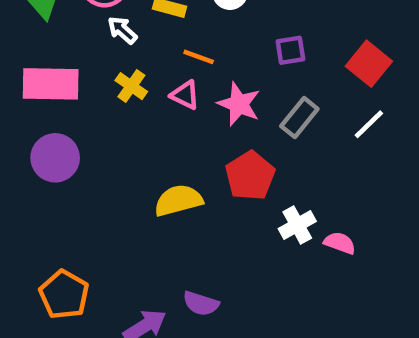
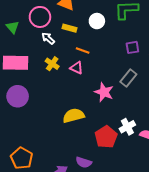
purple square: (290, 50) -> (132, 47), moved
pink star: (239, 104) -> (104, 92), moved
red pentagon: (250, 176) -> (106, 137), moved

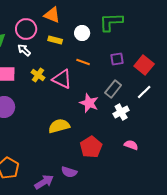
white arrow: (48, 38) -> (24, 50), moved
orange line: (83, 50) -> (83, 62), moved
pink triangle: (77, 68) -> (62, 79), size x1.5
white cross: (127, 127) -> (121, 112), moved

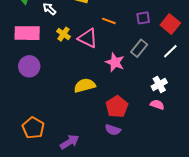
white cross: (121, 112) -> (159, 84), moved
purple semicircle: (69, 172) -> (113, 130), moved

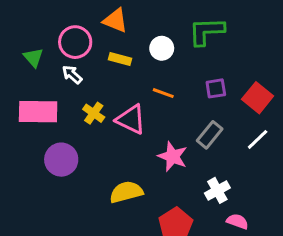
purple circle: (29, 66) -> (61, 160), moved
white cross: (159, 84) -> (217, 190), moved

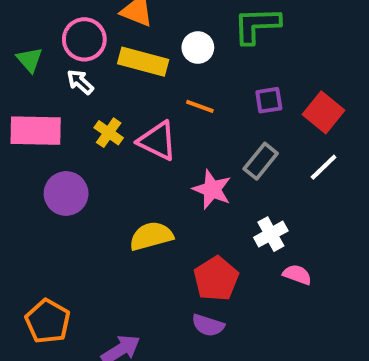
yellow rectangle: (120, 59) -> (143, 62), size x1.6

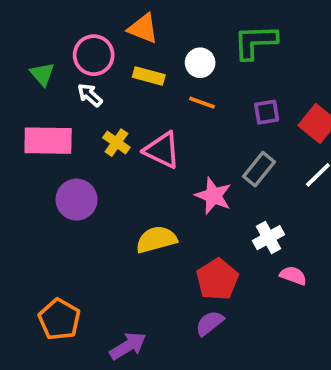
yellow rectangle: (143, 62) -> (149, 76), size x0.7
orange line: (200, 106) -> (202, 103), moved
purple semicircle: (208, 325) -> (210, 323), turned 124

